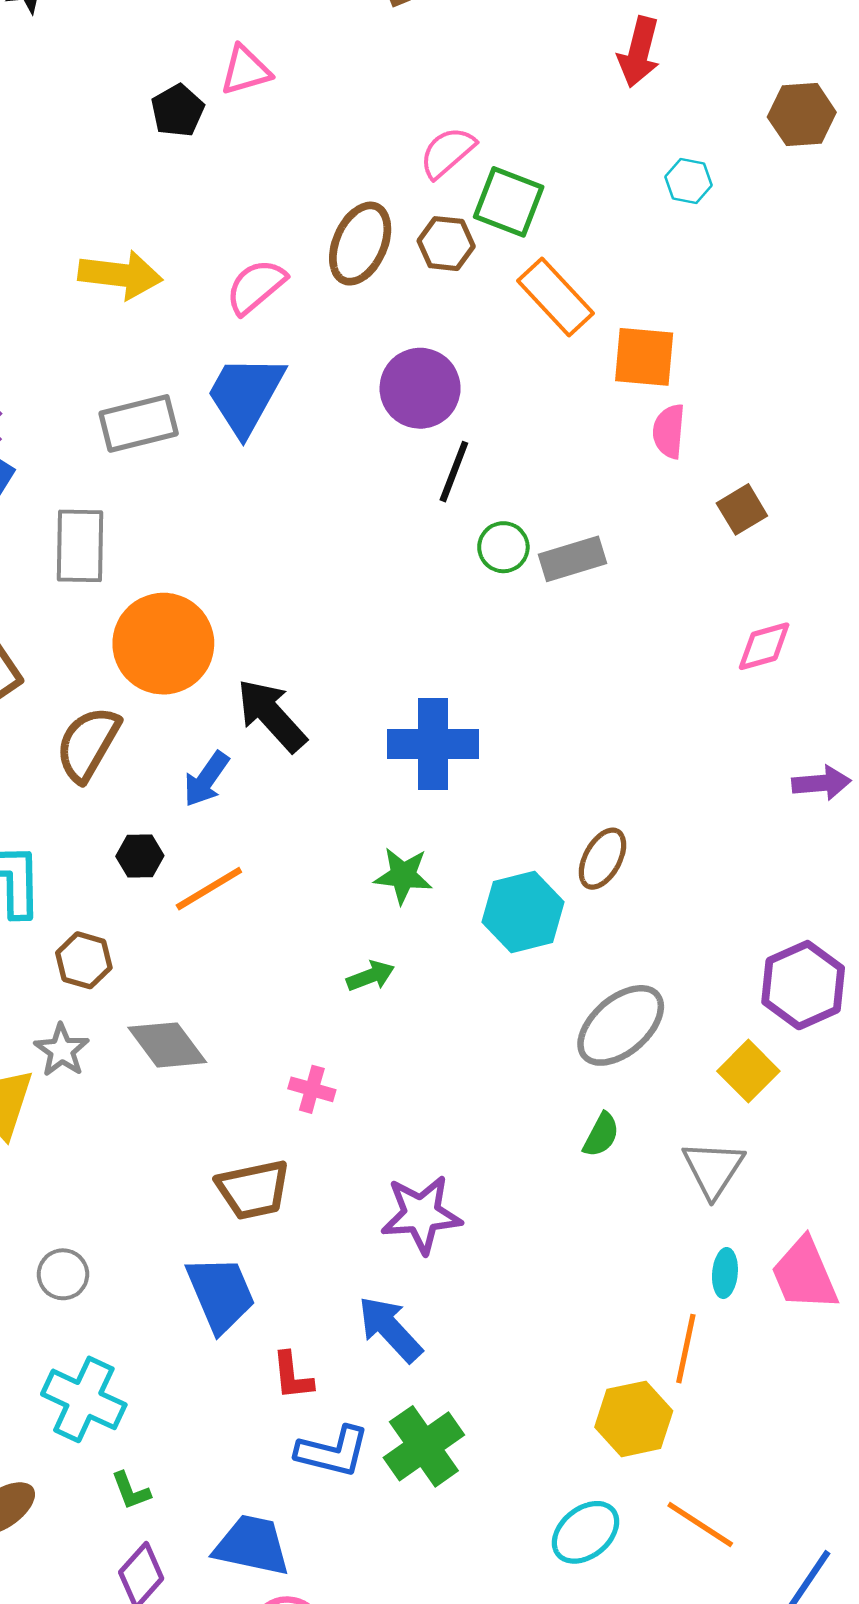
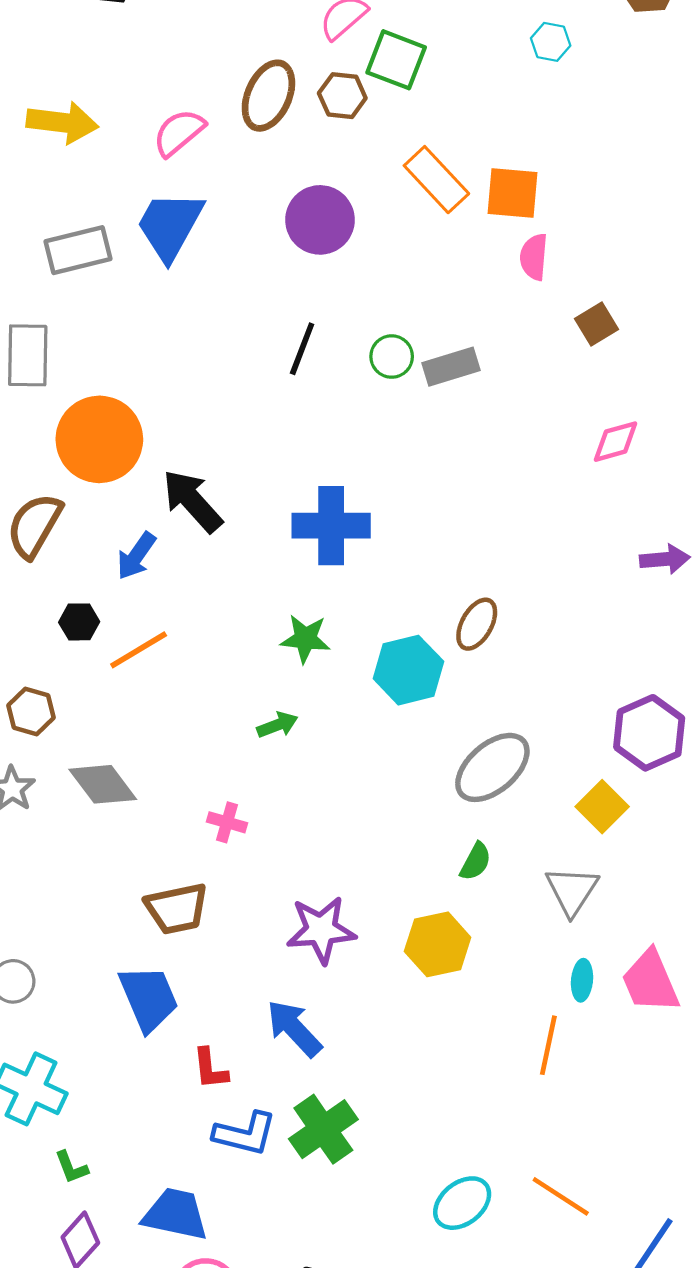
orange rectangle: (556, 297) -> (436, 180), moved
black line: (454, 472) -> (302, 349), moved
yellow hexagon: (634, 1419) -> (438, 944), moved

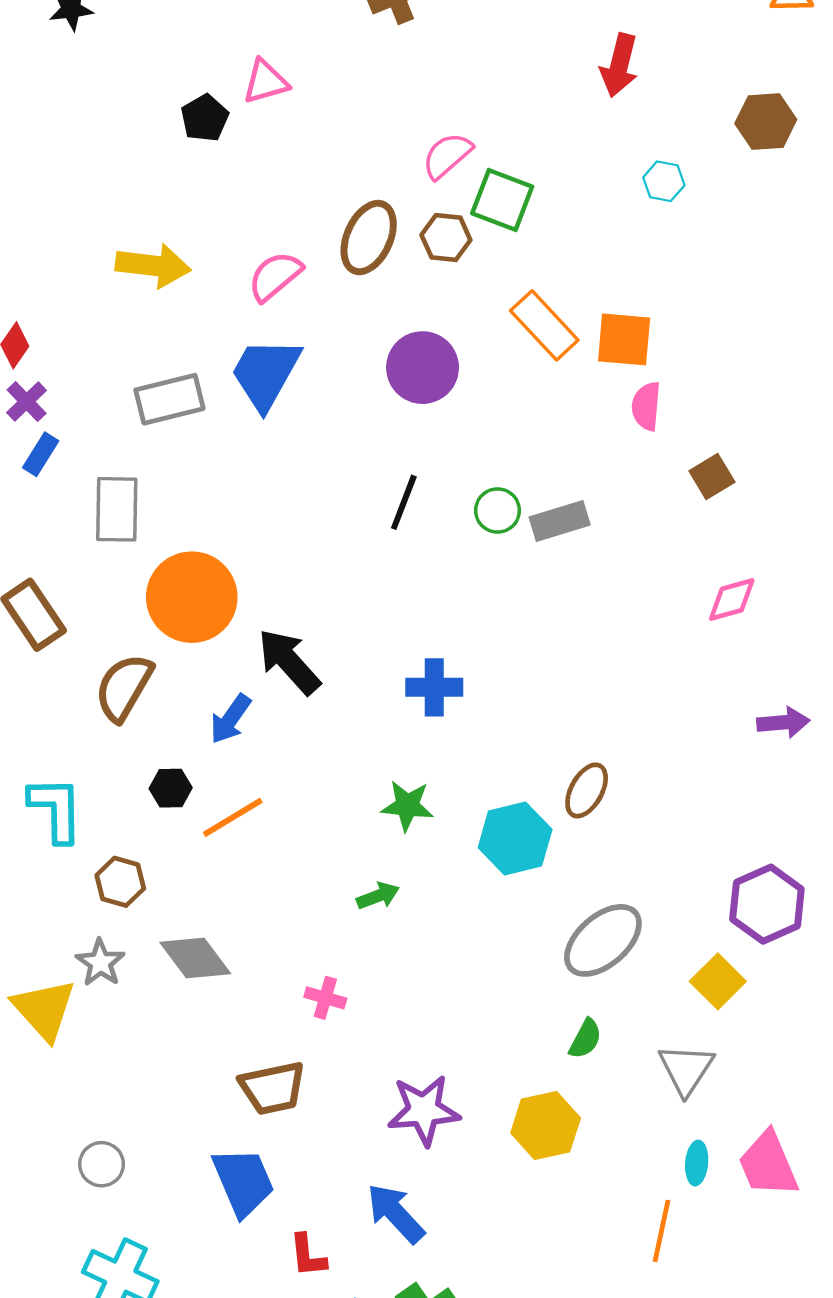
blue cross: (331, 526) -> (434, 687), size x0.7

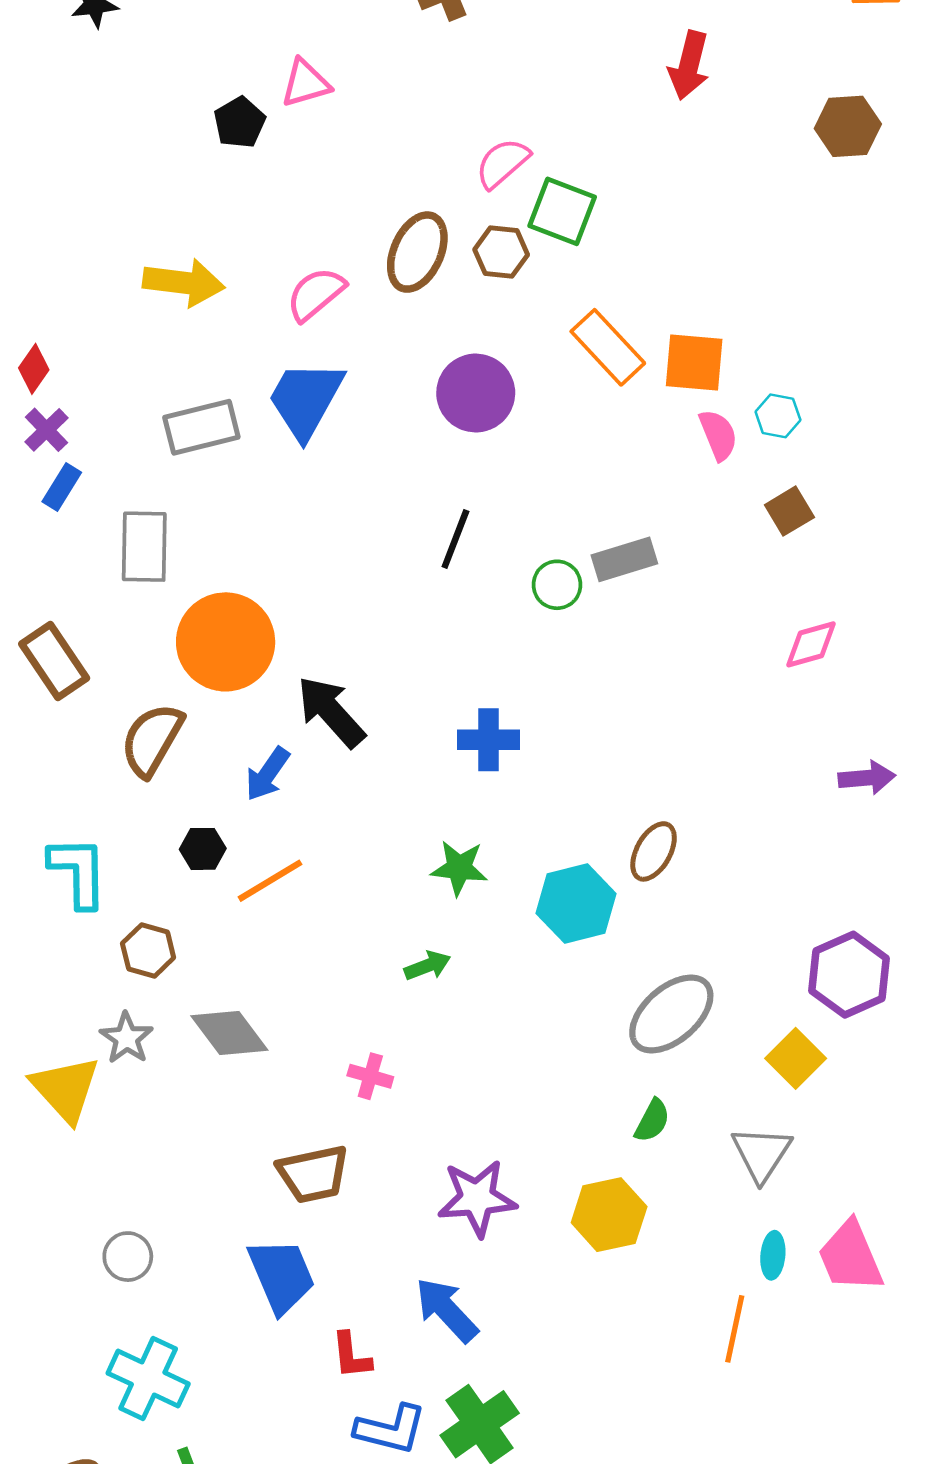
cyan hexagon: (664, 181) -> (778, 416), moved
pink semicircle: (646, 406) -> (718, 435), turned 153
green circle: (498, 510) -> (557, 585), moved

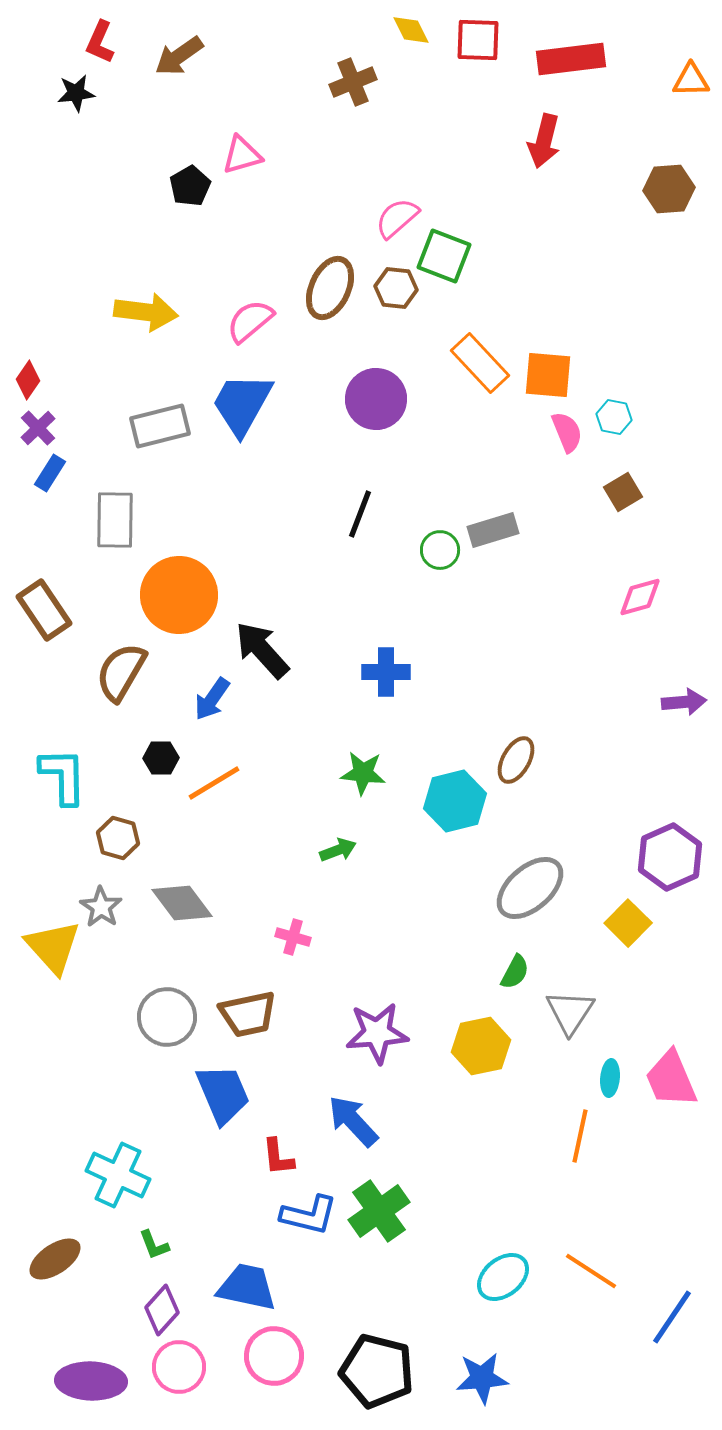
gray triangle: (761, 1154) -> (570, 1012), moved
gray circle: (128, 1257) -> (167, 1017), moved, size x1.5

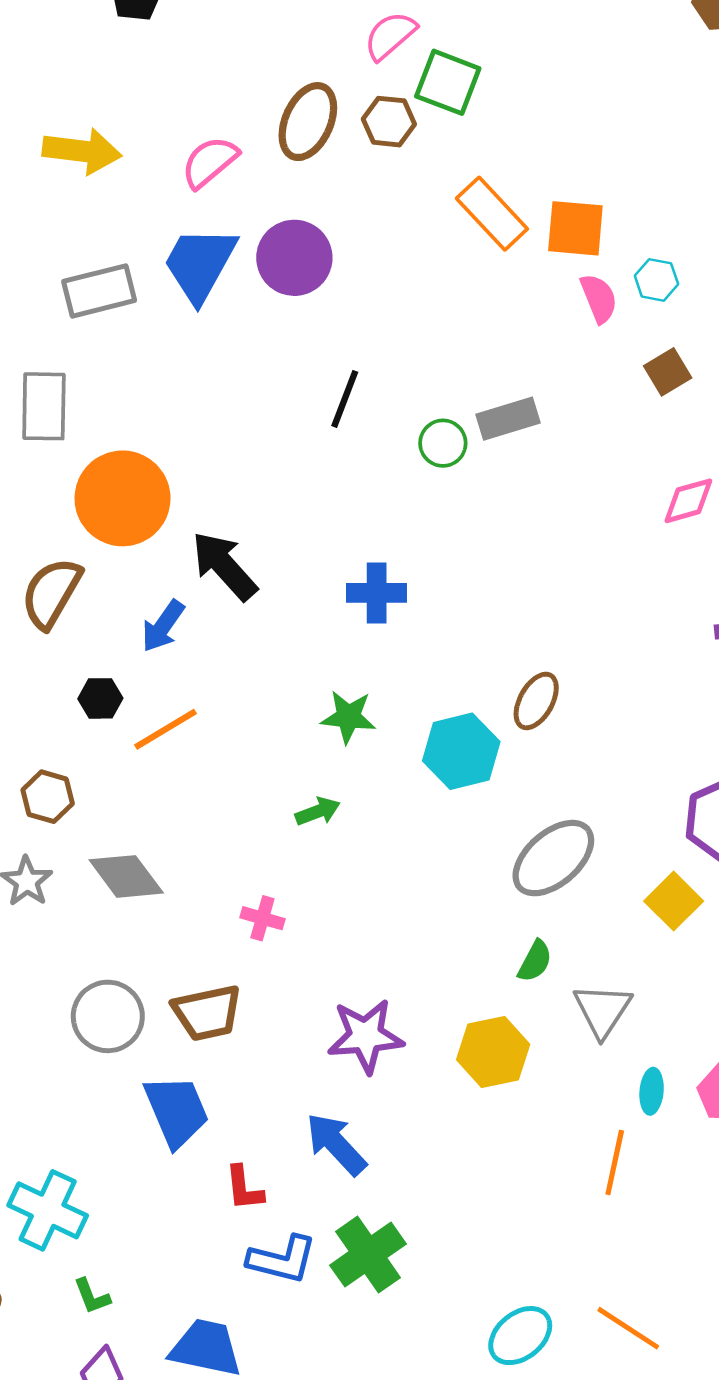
purple circle: (376, 399) -> (294, 258), moved

